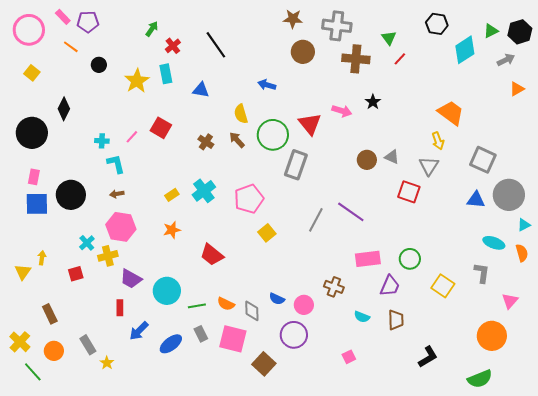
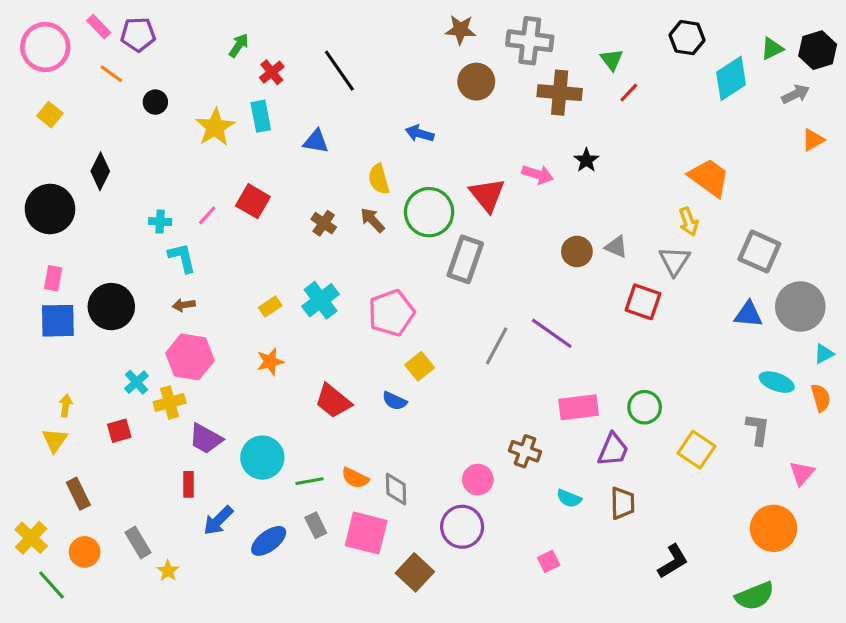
yellow triangle: (23, 272) -> (55, 440), moved
blue semicircle: (277, 299) -> (394, 401), moved

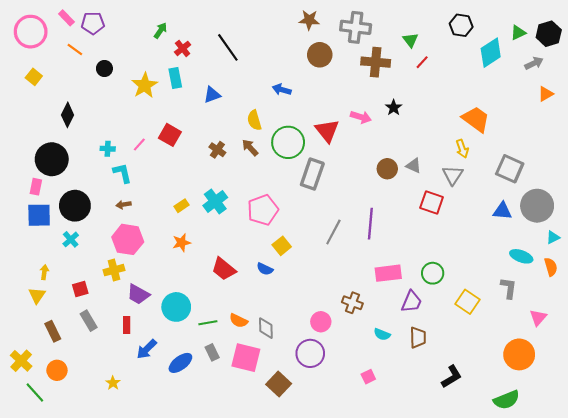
blue triangle: (316, 141) -> (212, 95), turned -30
black circle: (50, 209) -> (52, 159), moved
purple line: (552, 333) -> (370, 224), turned 60
cyan cross: (136, 382) -> (71, 239), moved
gray rectangle: (138, 542) -> (89, 321), moved

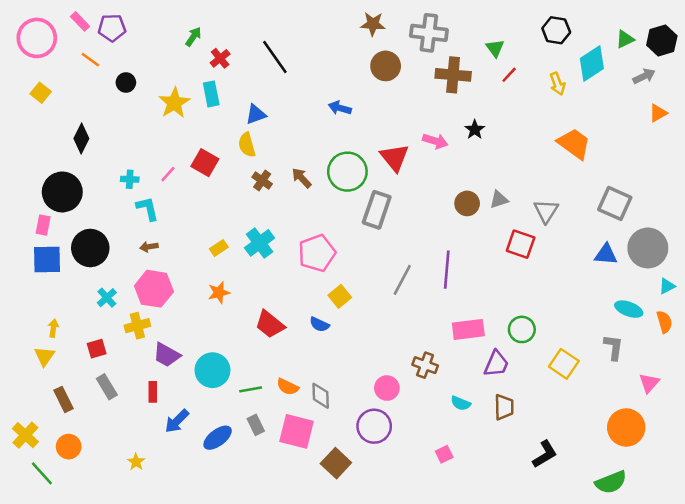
yellow semicircle: (254, 120) -> (247, 145), moved
yellow arrow: (462, 149) -> (557, 84), moved
gray triangle: (414, 166) -> (499, 200), turned -42
cyan cross: (71, 239) -> (107, 298), moved

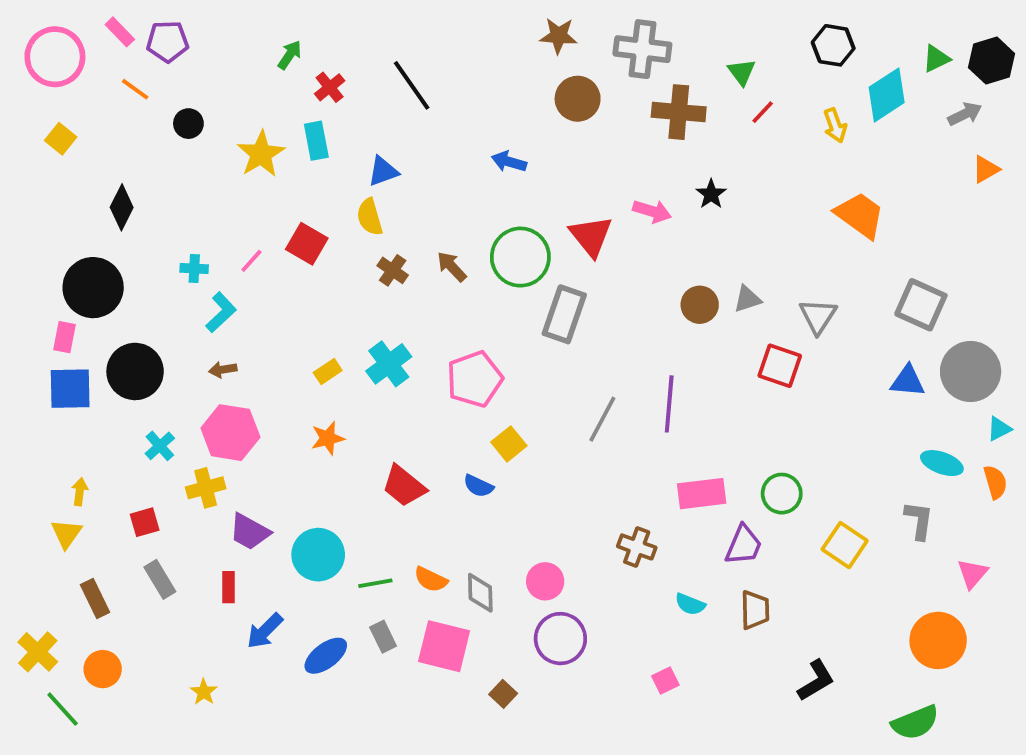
cyan L-shape: (148, 209) -> (221, 312), turned 60
pink circle: (387, 388) -> (545, 581), moved
brown square: (336, 463) -> (503, 694), size x0.6

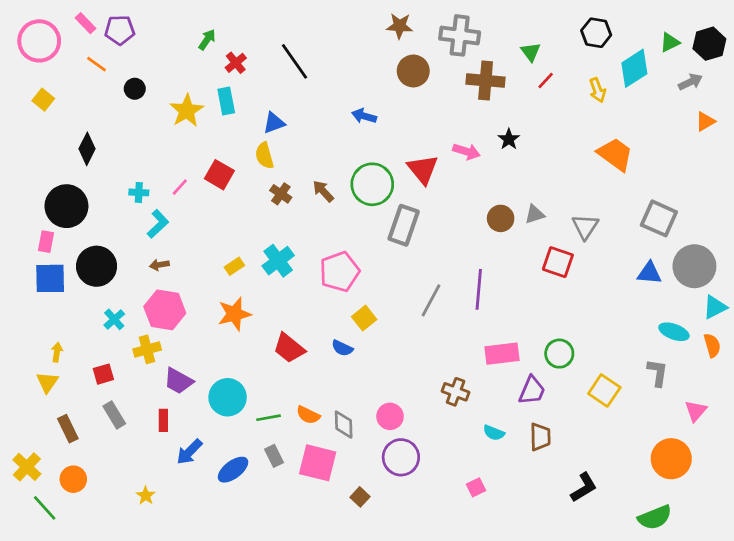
cyan triangle: (999, 429) -> (715, 307), size x1.4
orange star: (328, 438) -> (234, 314), size x1.4

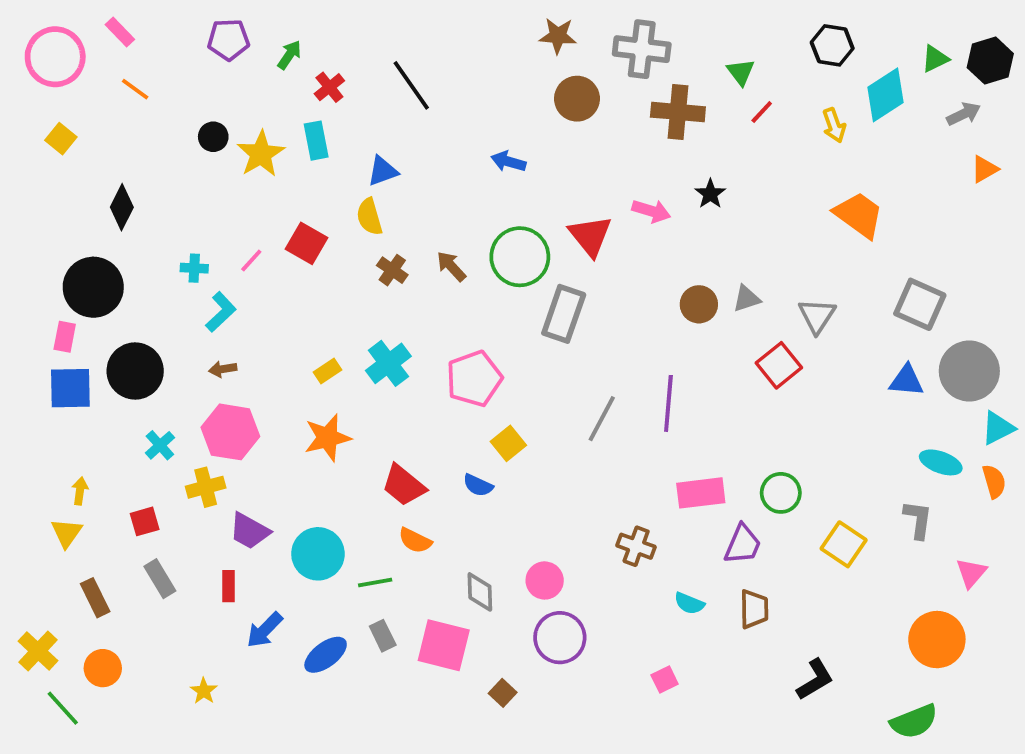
purple pentagon: (120, 30) -> (228, 40), moved
black circle: (135, 89) -> (213, 137), moved
red square: (558, 262) -> (779, 365), turned 32
orange semicircle: (308, 415) -> (415, 541), moved

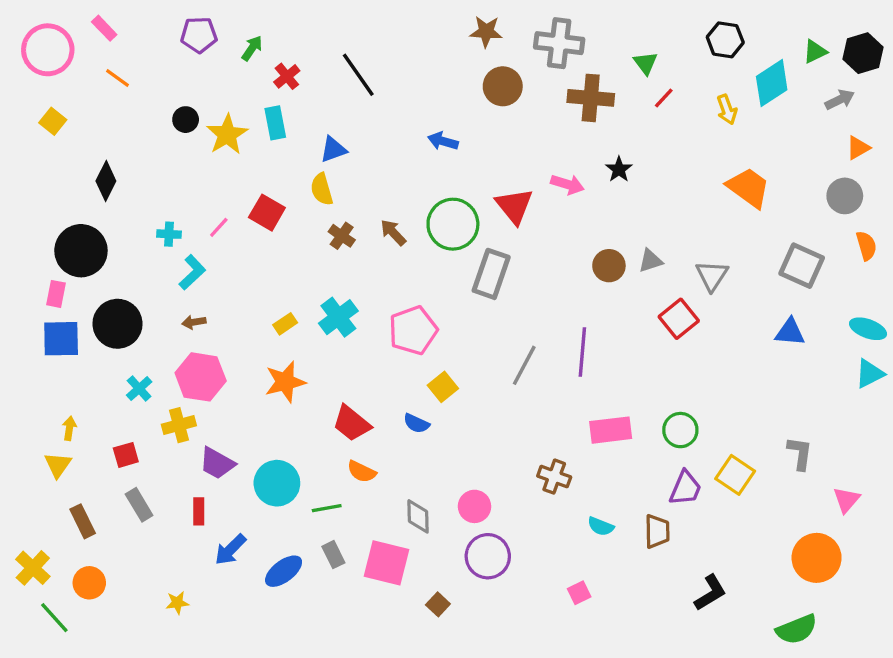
gray circle: (969, 371) -> (845, 196), moved, size x0.7
cyan ellipse: (941, 462) -> (868, 329), moved
orange semicircle: (994, 481) -> (866, 246), moved
purple trapezoid: (743, 544) -> (685, 488), moved
yellow star: (204, 691) -> (177, 603), turned 30

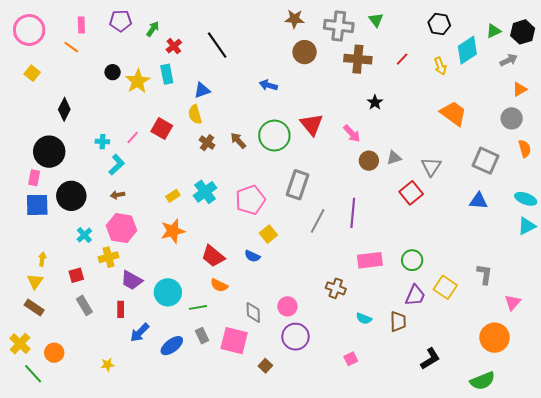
pink rectangle: (104, 28) -> (81, 25), moved, turned 42
green triangle: (646, 63) -> (376, 20), moved
pink arrow: (567, 184) -> (352, 134), moved, turned 30
gray rectangle: (491, 274) -> (298, 185), moved
brown rectangle: (83, 521) -> (34, 307), moved, turned -30

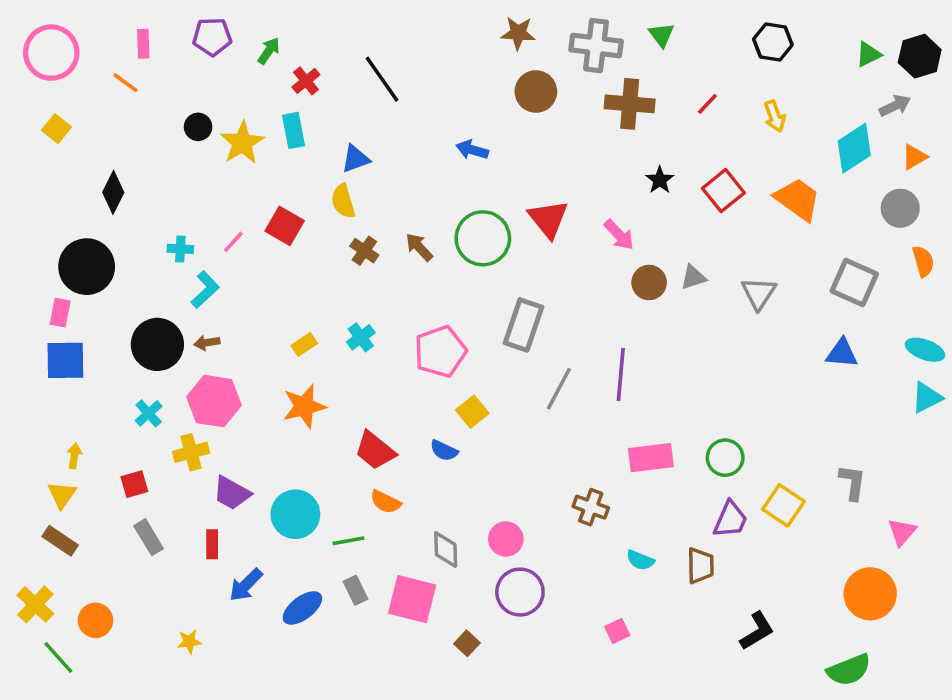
cyan diamond: (467, 50) -> (854, 148), moved
cyan cross: (205, 192) -> (361, 337), size x0.7
red square: (411, 193) -> (723, 191), moved
black circle: (71, 196) -> (157, 344), moved

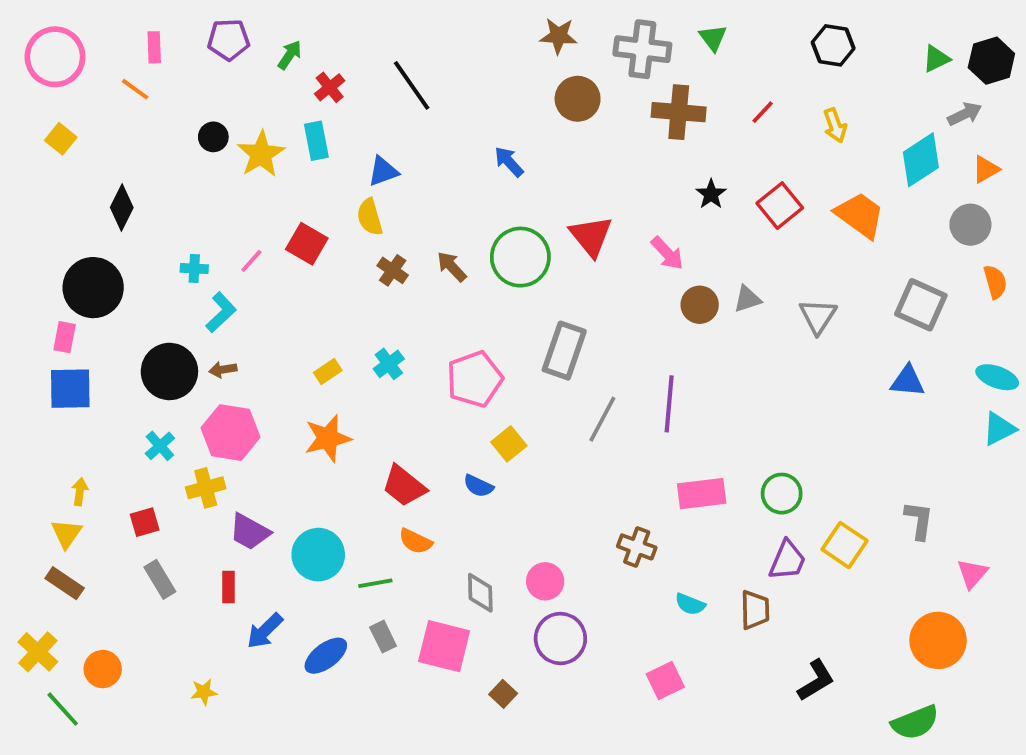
blue arrow: (472, 150) -> (509, 162), turned 32
pink square: (617, 631) -> (665, 680), size x1.4

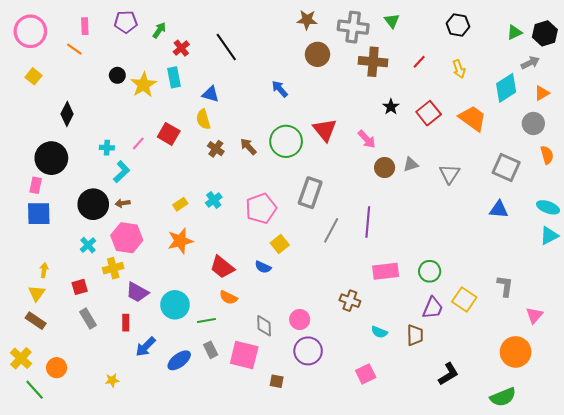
blue triangle: (383, 171) -> (211, 94), turned 36
brown square: (503, 694) -> (277, 381), turned -32

